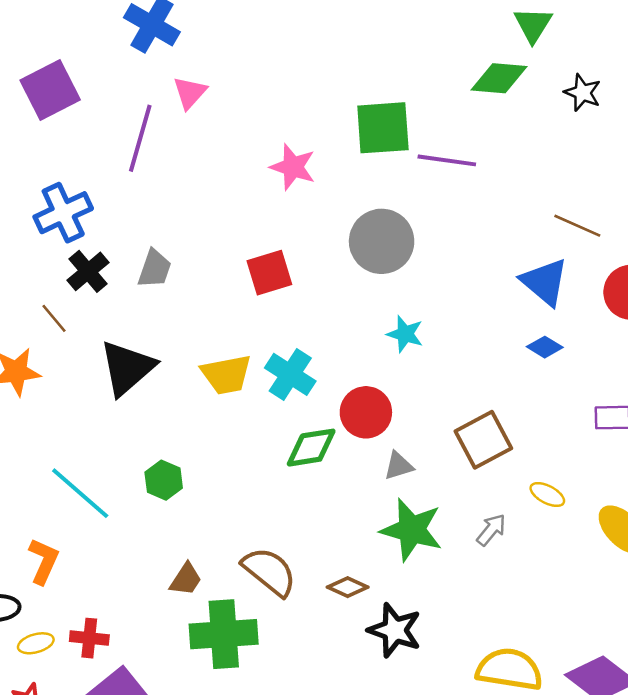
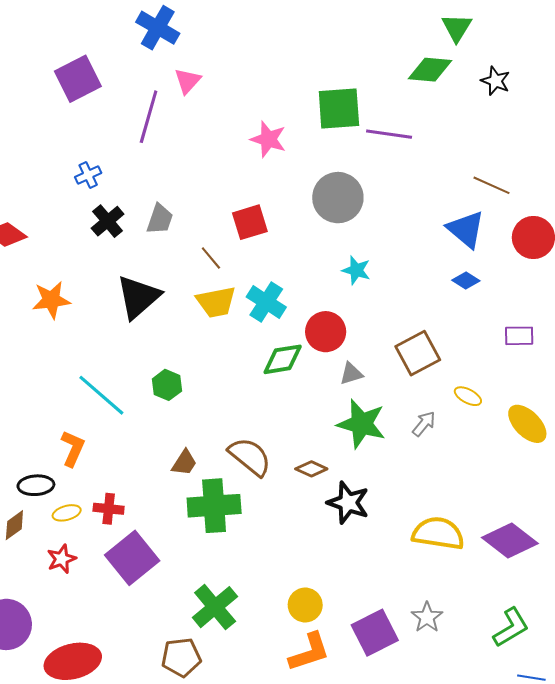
blue cross: (63, 213) -> (88, 175), size x0.6
brown line: (54, 318) -> (211, 258), moved

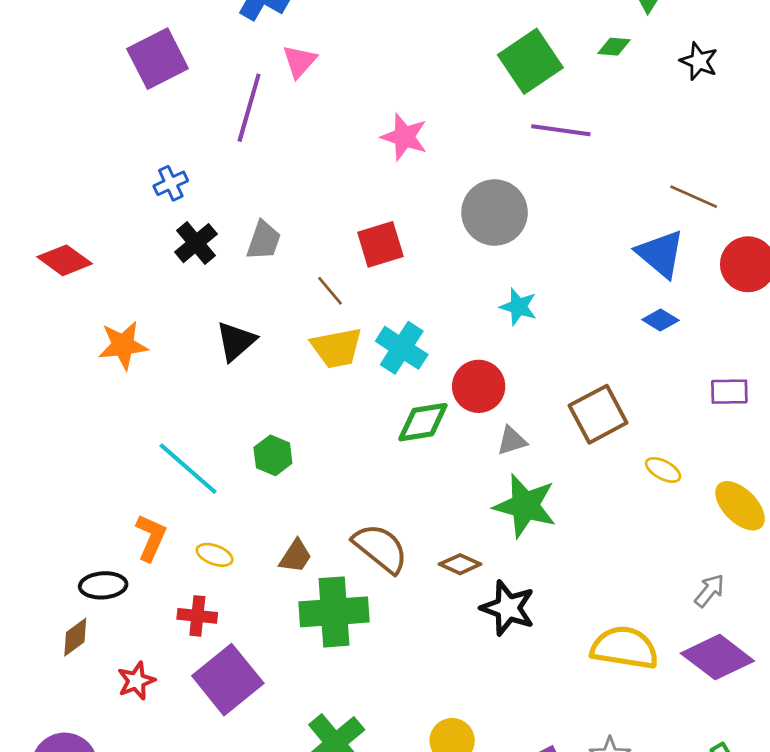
green diamond: (430, 70) -> (614, 47), size x0.6
green square: (339, 109) -> (530, 61), moved, turned -30
black triangle: (138, 297) -> (236, 341), size x0.7
gray arrow: (424, 424) -> (710, 591), moved
yellow ellipse: (67, 513) -> (215, 555), moved, turned 36

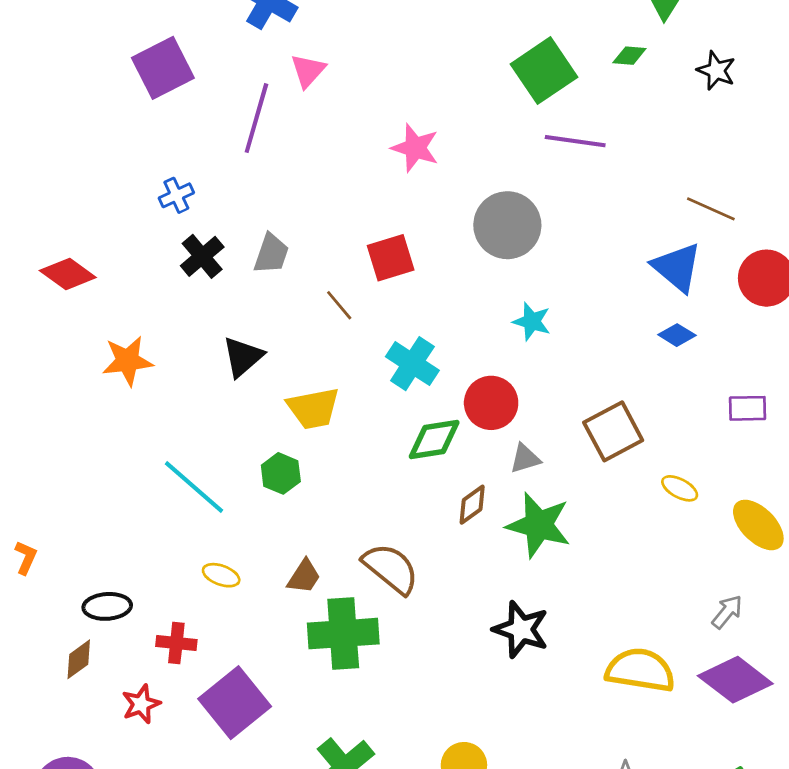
yellow trapezoid: (337, 348) -> (313, 408), moved
orange L-shape: (151, 538) -> (26, 558), moved, size x0.7
brown diamond: (460, 564) -> (472, 505), moved, turned -60
red cross: (197, 616) -> (176, 643), moved

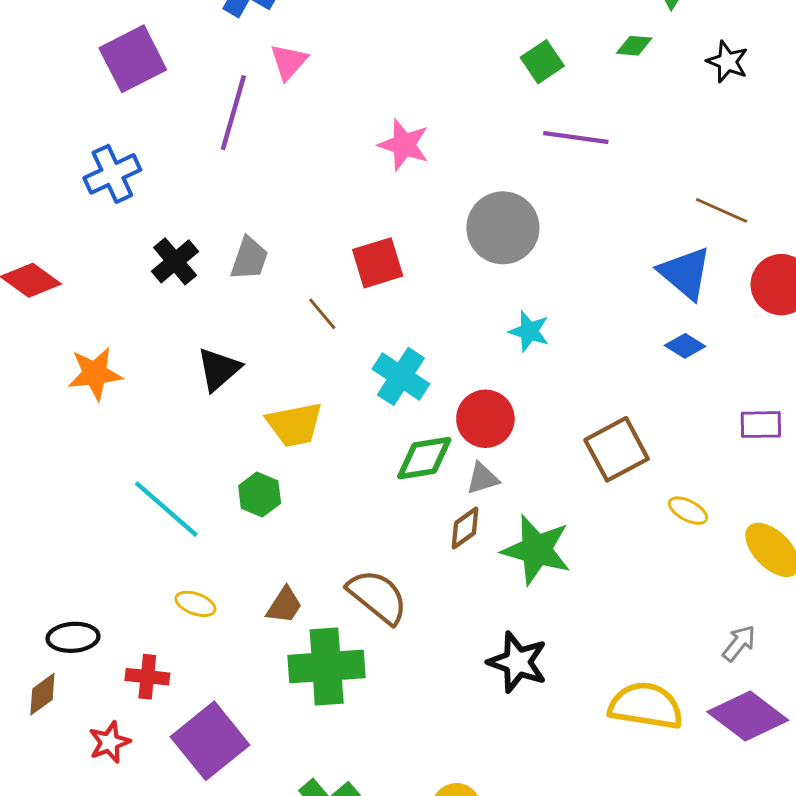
green square: (544, 71) -> (542, 62), size x0.6
blue cross: (176, 195) -> (112, 174), moved, size x1.5
gray triangle: (525, 459) -> (483, 478), moved

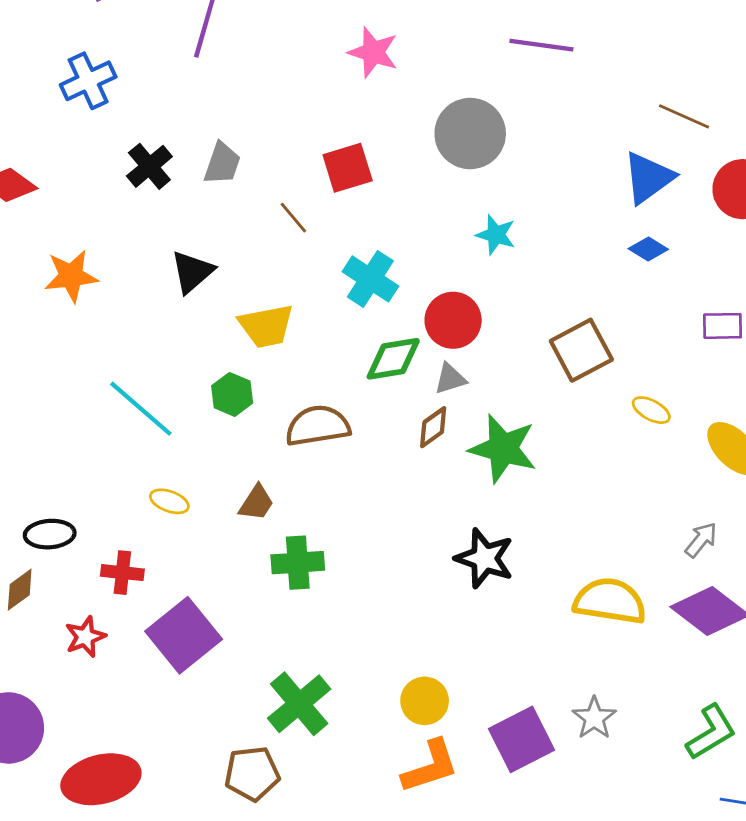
blue triangle: (685, 273) -> (648, 178), turned 44
brown semicircle: (378, 597) -> (318, 426), moved, turned -48
green cross: (327, 666) -> (298, 563), size x0.7

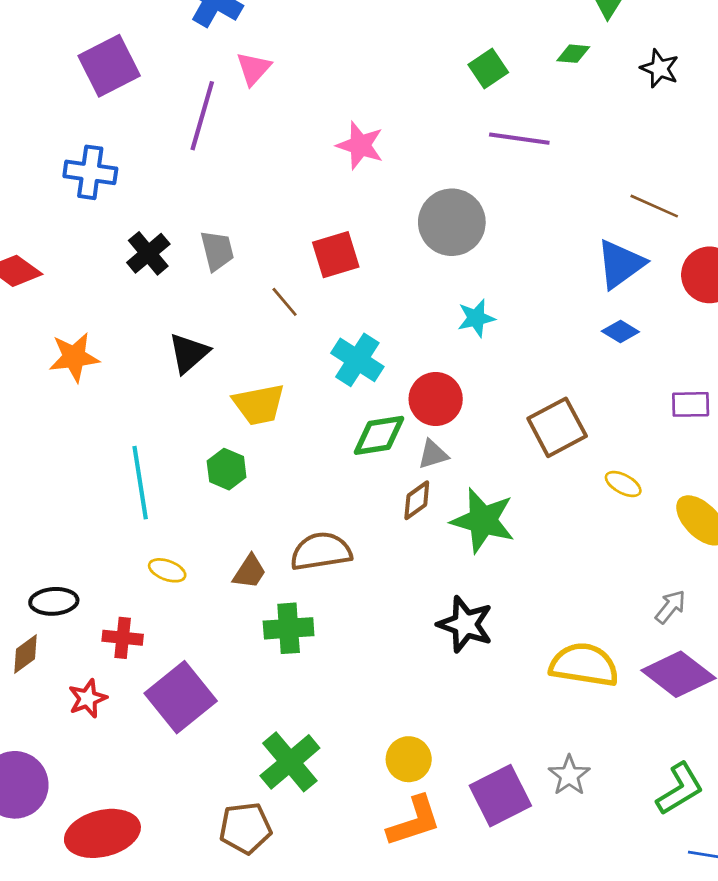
blue cross: (88, 81) -> (90, 172), turned 33
gray trapezoid: (222, 163) -> (217, 251), turned -33
cyan star: (496, 235) -> (476, 318), turned -30
cyan line: (141, 409) -> (140, 483), turned 40
brown semicircle: (318, 426) -> (321, 551), moved

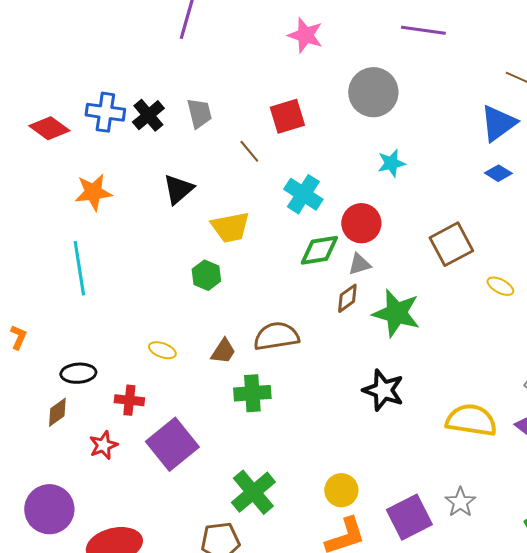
blue cross: (90, 172) -> (105, 112), moved
cyan line: (140, 483) -> (79, 268), moved

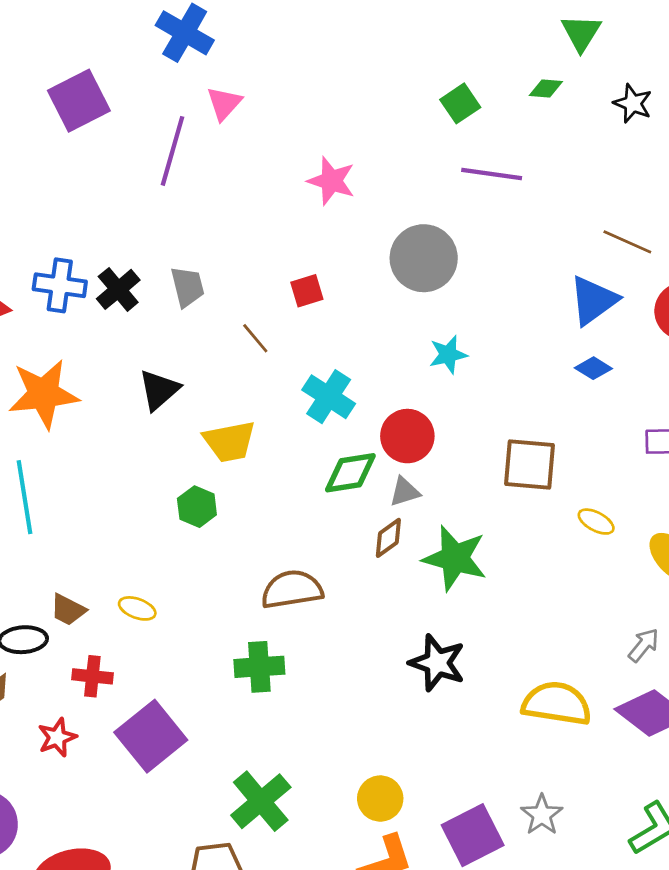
red square: (287, 116) -> (307, 291), size x0.7
orange star: (93, 192) -> (44, 394), size x1.4
brown square: (451, 244) -> (530, 465), turned 33
brown trapezoid: (223, 351) -> (68, 610), moved, turned 84

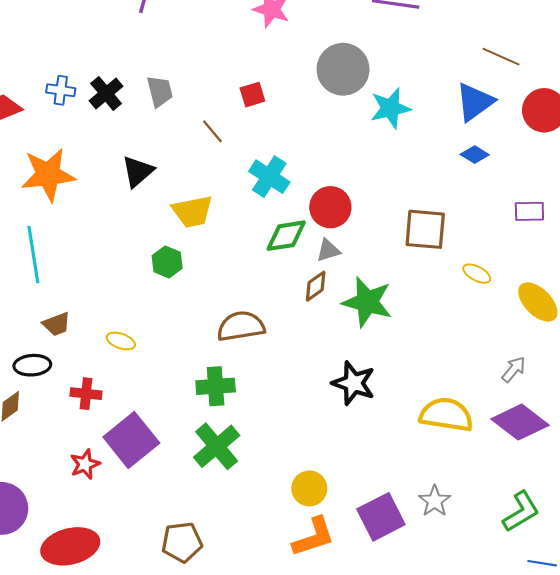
blue cross: (60, 285) -> (61, 90), size x0.7
cyan star: (448, 355) -> (390, 108), moved, size x1.4
brown trapezoid: (68, 610) -> (57, 324), moved, turned -48
red star: (57, 737) -> (85, 464), moved
green cross: (261, 801) -> (217, 446), moved

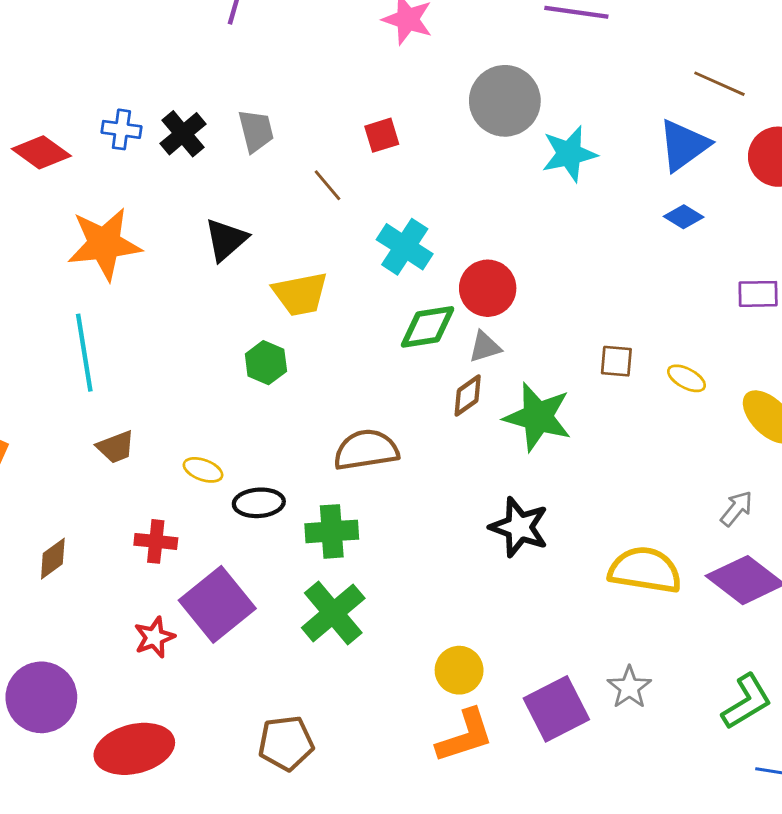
brown square: (425, 229) -> (616, 361), moved, size x0.6
black ellipse: (32, 365) -> (259, 503), moved

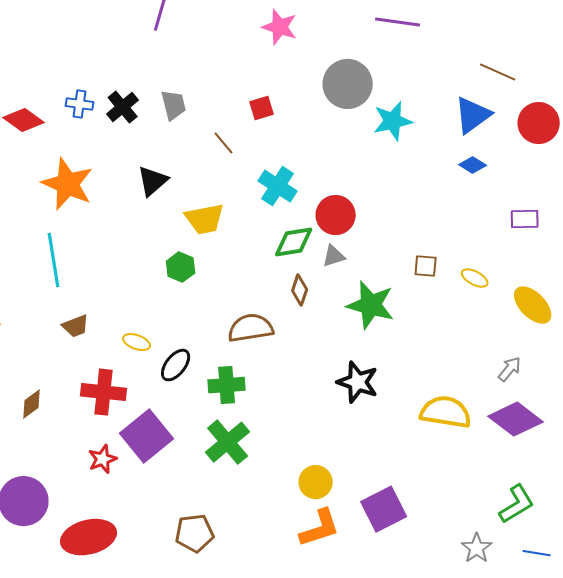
orange star: (104, 244) -> (68, 184), turned 30
brown diamond: (468, 396) -> (300, 290), moved, turned -36
black ellipse: (259, 503) -> (176, 365), turned -48
red cross: (156, 541) -> (104, 392), size x1.5
gray star: (629, 687) -> (477, 548), moved

